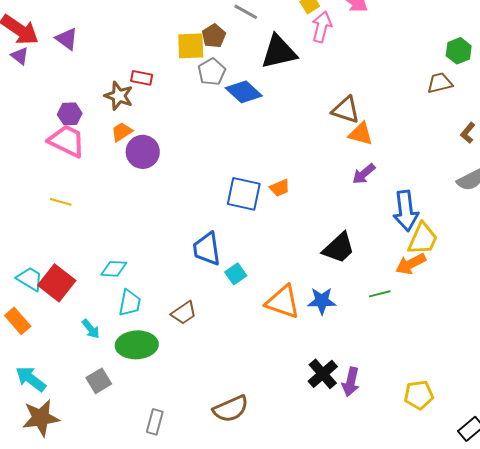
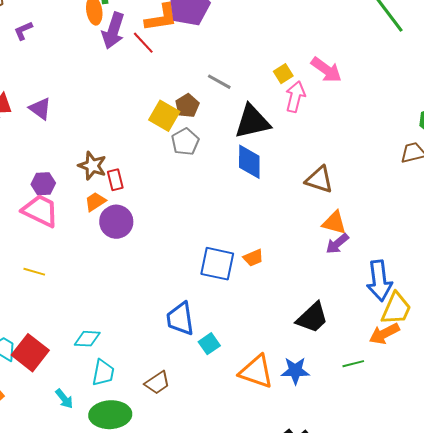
yellow square: (191, 46) -> (164, 116), turned 32
red rectangle: (142, 78) -> (115, 180), moved, turned 65
blue diamond: (244, 92) -> (249, 162), moved, turned 48
orange triangle: (361, 134) -> (334, 223), moved

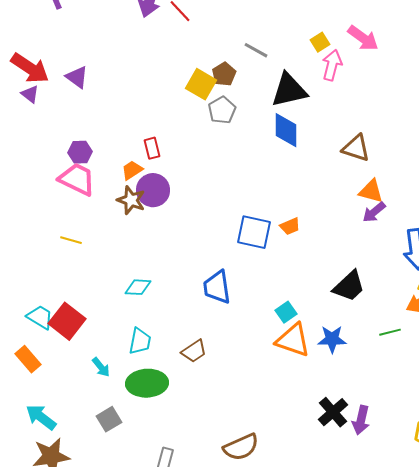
brown star: (92, 166) -> (131, 200), moved
cyan diamond: (87, 339) -> (138, 287), moved
cyan square: (209, 344) -> (286, 312), moved

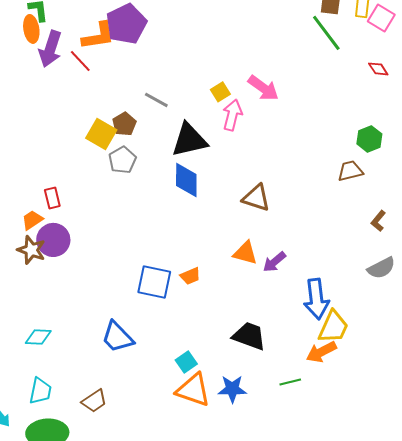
orange triangle: (371, 191) -> (245, 253), moved
black trapezoid: (349, 286) -> (249, 336), turned -117
blue trapezoid: (217, 287) -> (117, 337), turned -36

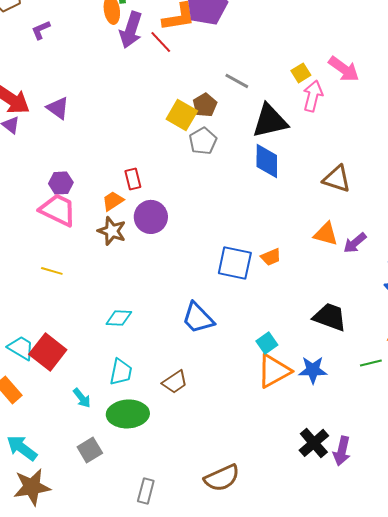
purple circle: (53, 240) -> (151, 217), moved
orange triangle: (193, 390) -> (274, 371), turned -48

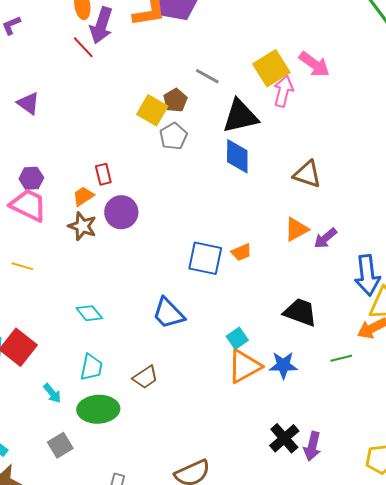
red line: (161, 42) -> (83, 47), moved
yellow square: (301, 73) -> (271, 68), size x1.8
orange triangle: (326, 234) -> (296, 229), turned -44
cyan diamond: (119, 318) -> (89, 313), turned 48

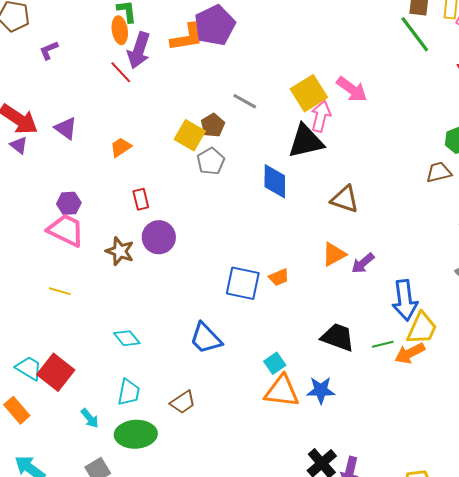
black triangle: (240, 116) -> (306, 141), moved
orange trapezoid: (83, 196) -> (121, 147), moved
green line: (341, 358) -> (383, 344), moved
orange triangle: (244, 366) -> (282, 391), turned 36

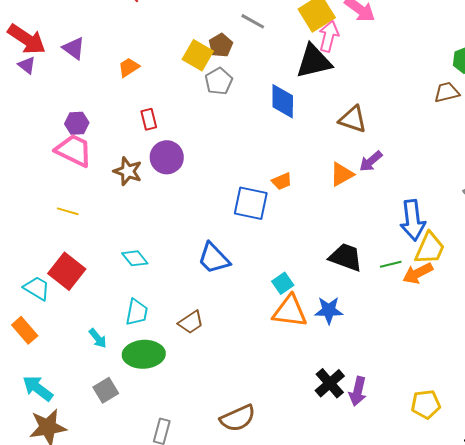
purple arrow: (363, 263) -> (371, 161), moved
orange trapezoid: (279, 277) -> (282, 181), moved
red square: (56, 372) -> (67, 271), moved

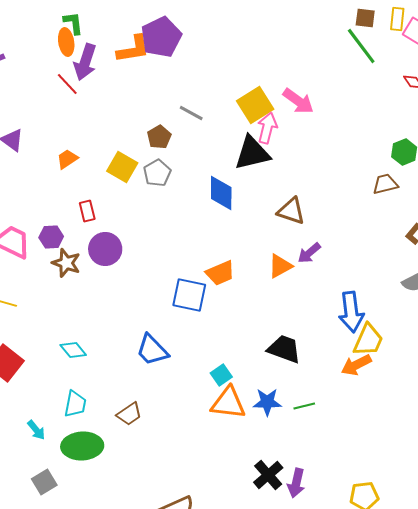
yellow square: (198, 55) -> (122, 167), moved
purple hexagon: (77, 123) -> (51, 237), moved
orange trapezoid: (282, 181) -> (220, 273), size x1.4
green line: (391, 264) -> (304, 406), moved

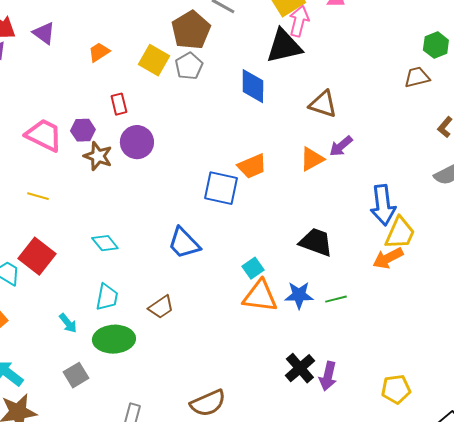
brown pentagon: (159, 137) -> (191, 30), size x1.6

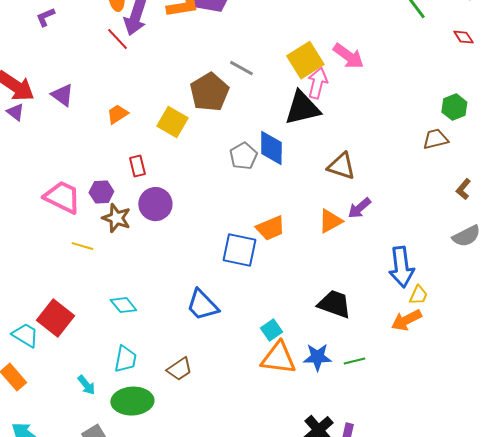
gray pentagon: (189, 66) -> (243, 156), moved
yellow line: (38, 196) -> (82, 246), moved
yellow trapezoid: (400, 233) -> (418, 295), size x0.6

